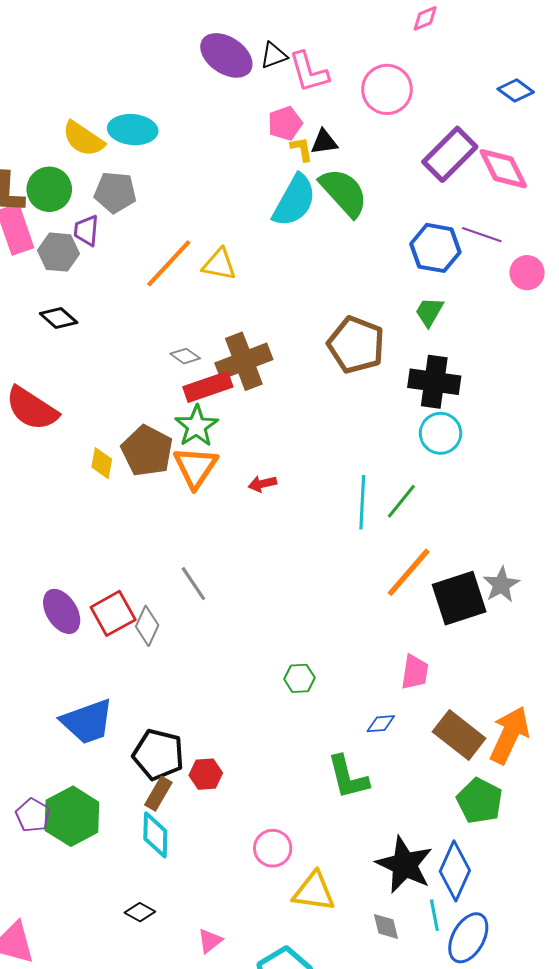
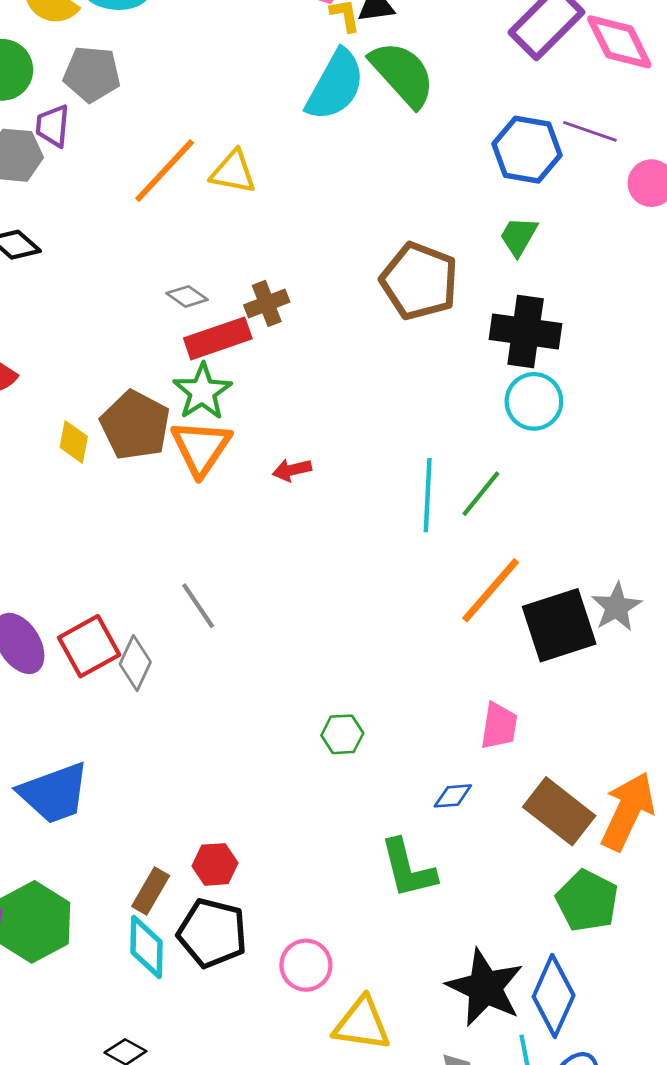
brown cross: (244, 361) -> (267, 303), size x0.6
black pentagon: (158, 755) -> (212, 933), moved

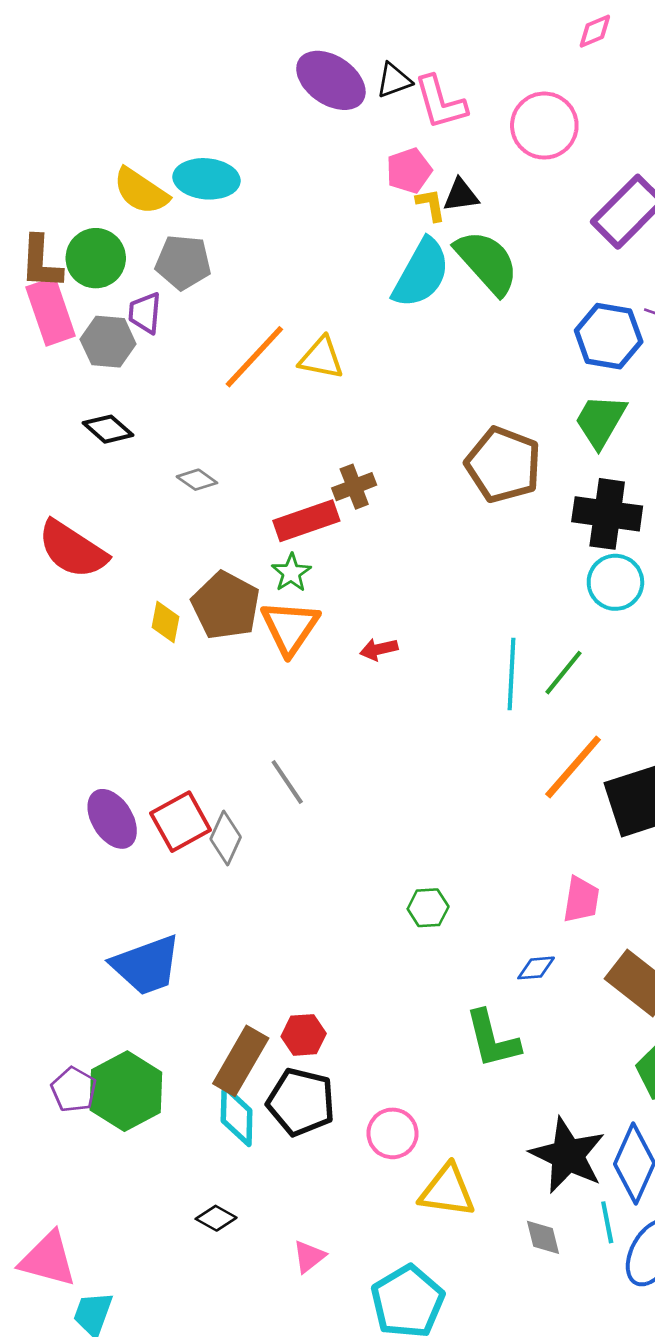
green trapezoid: (519, 236) -> (600, 421), size x1.4
gray diamond: (187, 296) -> (197, 480), moved
green star: (202, 392) -> (291, 573), size x0.7
brown rectangle: (151, 891) -> (241, 1061), size x1.5

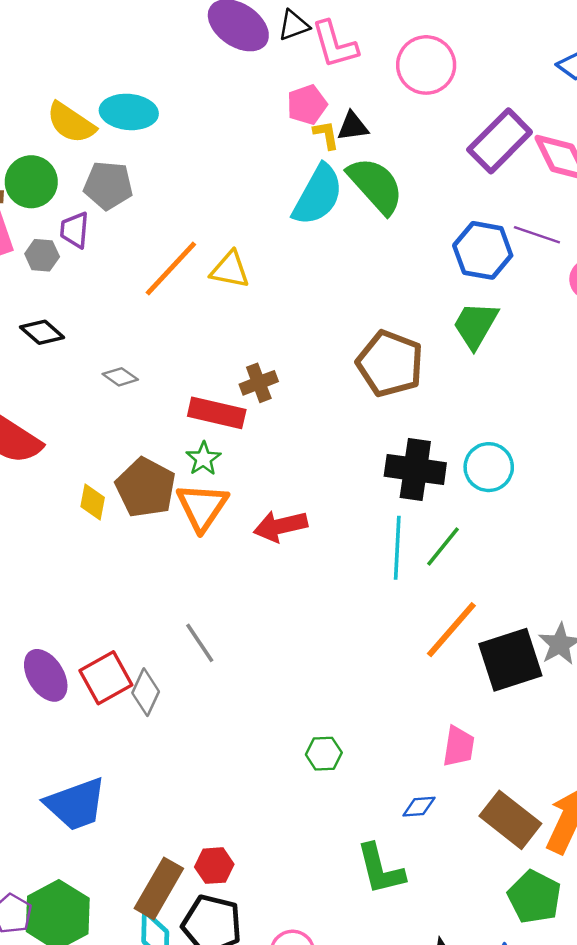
gray hexagon: (108, 342) -> (42, 255), size x0.7
black cross: (607, 514) -> (415, 470), moved
red rectangle: (306, 521) -> (217, 413), turned 32
red arrow: (379, 649) -> (280, 526), size x1.6

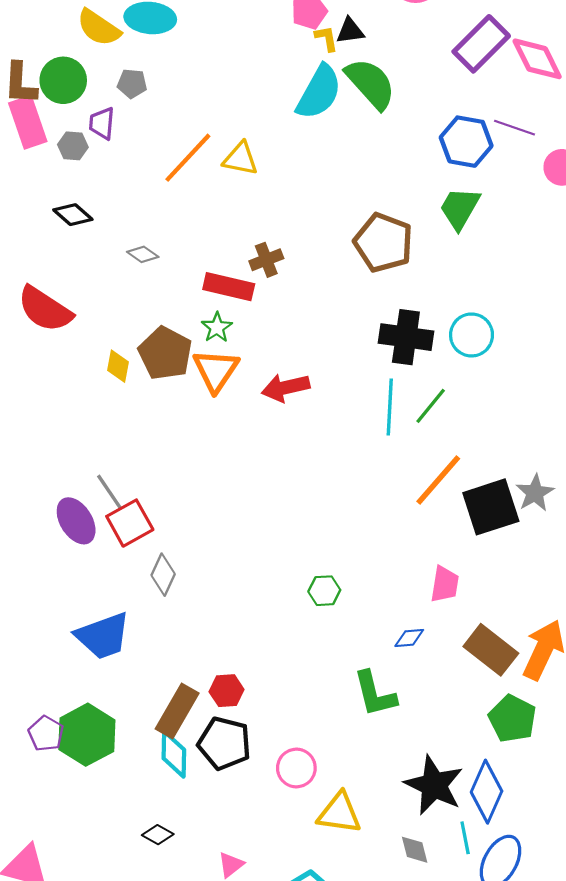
gray pentagon: (108, 185) -> (132, 84), size x0.7
gray line: (200, 643) -> (109, 492), moved
gray diamond: (146, 692) -> (163, 575), moved

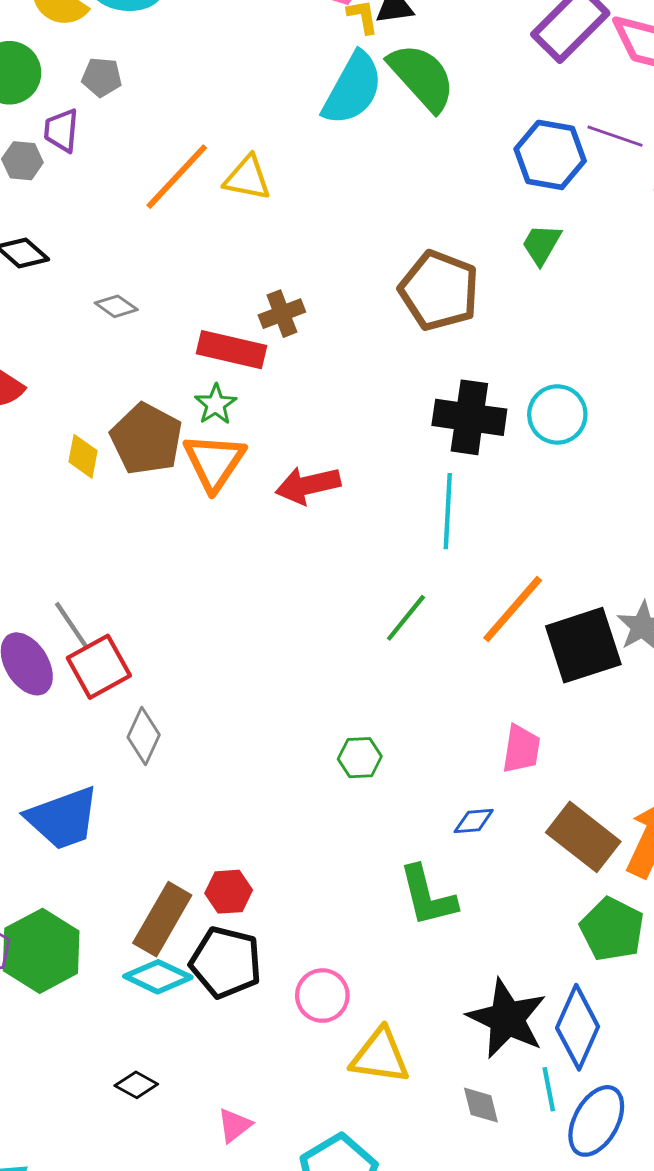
green trapezoid: (460, 208) -> (541, 244), size x0.7
green line: (431, 406) -> (406, 618), moved
cyan diamond: (174, 754) -> (158, 977), turned -66

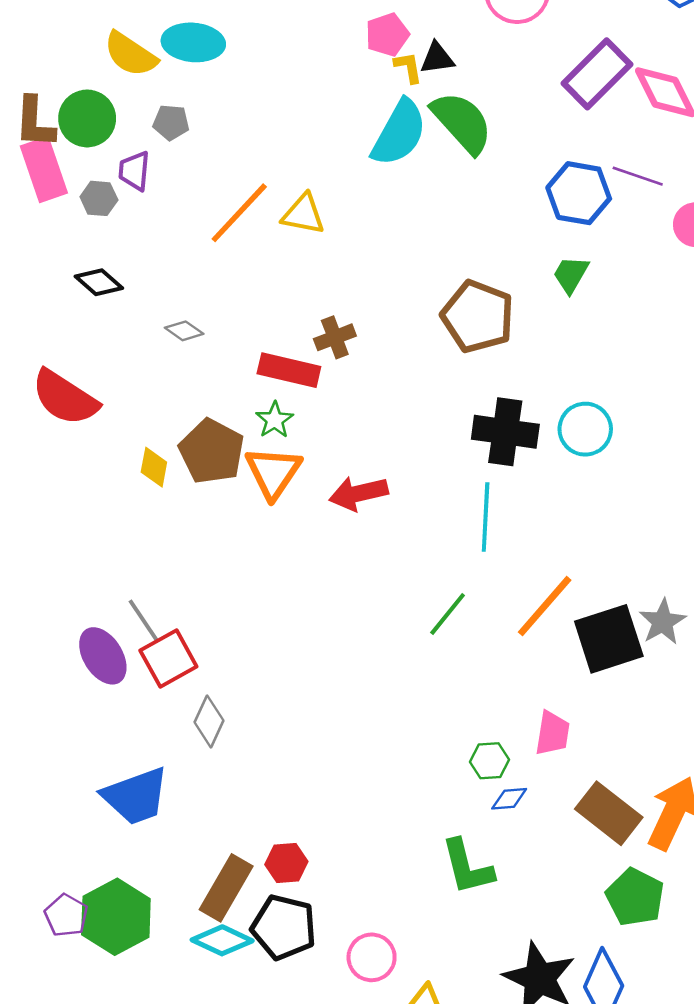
green hexagon: (360, 758) -> (490, 761), moved

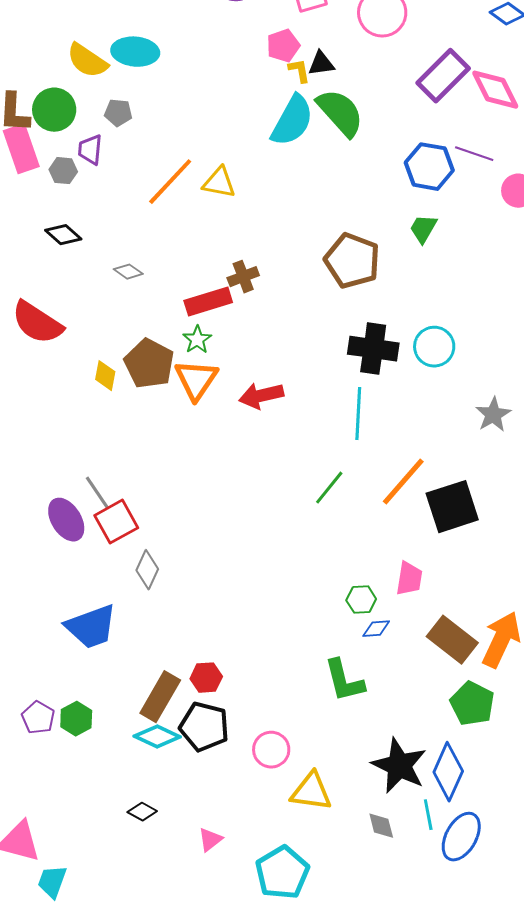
red rectangle: (289, 370) -> (208, 302), turned -30
gray star: (663, 622) -> (493, 415), moved
green hexagon: (116, 917) -> (76, 719), size x0.6

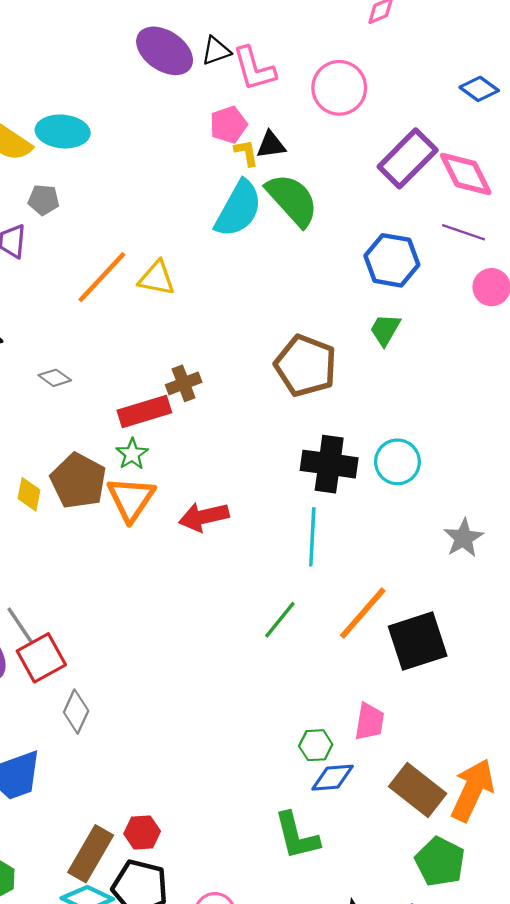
purple line: (474, 154) -> (464, 232), moved
blue diamond: (376, 629) -> (333, 778), size x1.4

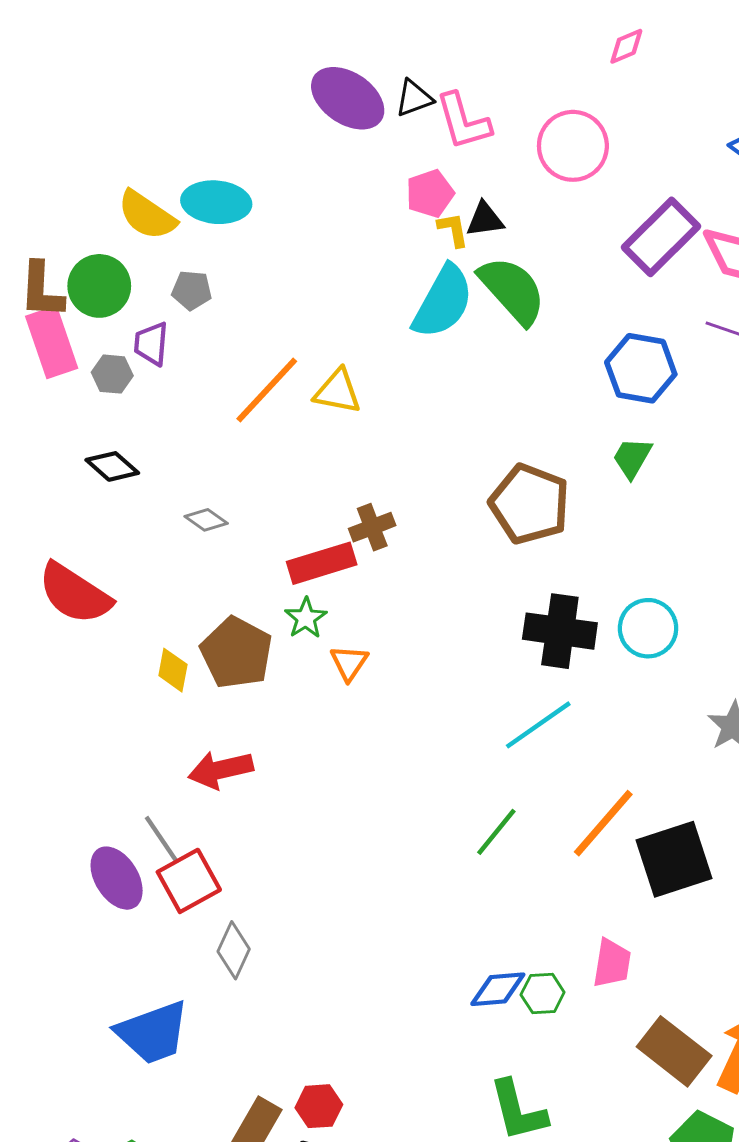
orange triangle: (131, 499) -> (349, 663), moved, size x0.6
red arrow: (204, 517) -> (221, 770), moved
cyan line: (312, 537) -> (538, 725), turned 52
blue diamond: (333, 778) -> (498, 989), moved

